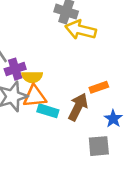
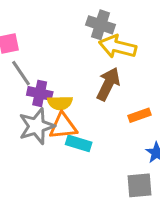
purple cross: (15, 69) -> (40, 93), turned 30
brown arrow: (78, 107) -> (108, 84), moved

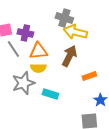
purple cross: (40, 93) -> (25, 33), moved
orange triangle: (63, 126) -> (38, 51), moved

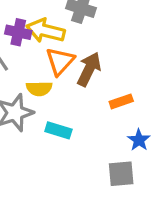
yellow arrow: (75, 32) -> (46, 31), moved
orange triangle: (38, 51) -> (60, 61), moved, turned -42

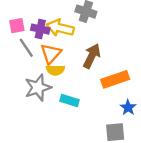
orange triangle: (60, 61) -> (51, 54), moved
orange rectangle: (121, 101) -> (115, 79), size x1.6

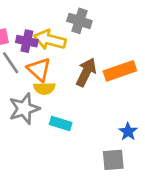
orange triangle: (51, 54) -> (39, 69), turned -30
orange rectangle: (115, 79) -> (120, 71), moved

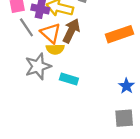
brown arrow: (86, 72) -> (71, 31), moved
gray square: (113, 160) -> (124, 118), moved

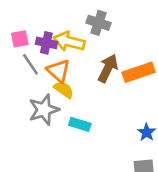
brown arrow: (71, 31) -> (108, 68), moved
yellow semicircle: (55, 49) -> (64, 90), turned -144

